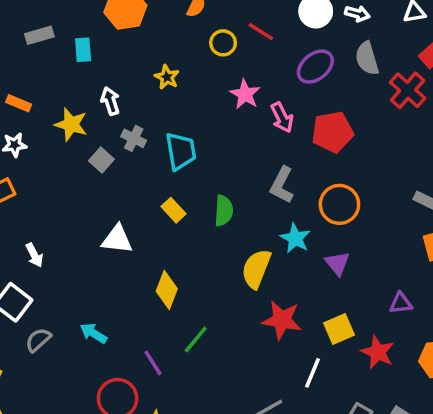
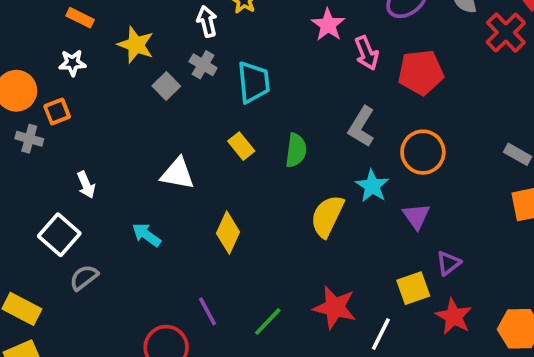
white arrow: (110, 101) -> (207, 21), moved
purple triangle: (401, 303) -> (448, 263), moved, turned -35
red star: (282, 320) -> (335, 307), moved
cyan arrow: (93, 333) -> (146, 235), moved
green line: (196, 339) -> (268, 322), moved

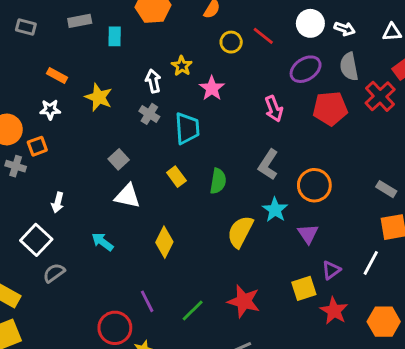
pink star: (328, 25) -> (212, 88), moved
red pentagon: (421, 72) -> (330, 108), moved
gray square: (166, 86) -> (119, 159), moved
white arrow: (86, 185) -> (58, 202), turned 36
white line: (381, 334) -> (371, 263), moved

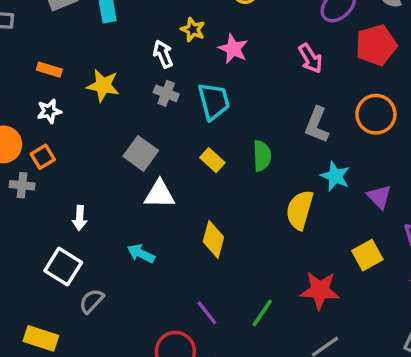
gray square: (119, 159) -> (141, 153), size x1.4
orange circle: (314, 185) -> (376, 114), moved
yellow square: (304, 288) -> (367, 255), moved

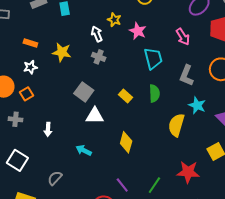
cyan trapezoid: (214, 101) -> (153, 58), moved
gray cross: (22, 185) -> (15, 119), moved
white square: (63, 267) -> (17, 160), moved

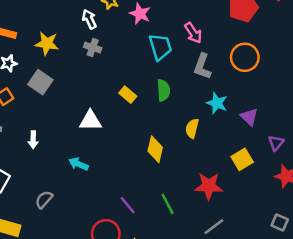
pink arrow: (183, 37) -> (193, 33), moved
gray square: (84, 92) -> (40, 82), moved
yellow semicircle: (176, 125) -> (192, 128), size x0.7
yellow diamond: (126, 142) -> (155, 149), moved
green line: (154, 185) -> (168, 204), turned -60

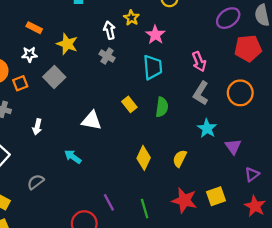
cyan trapezoid: (160, 47) -> (153, 67), moved
yellow semicircle: (192, 128) -> (180, 159), moved
yellow square: (242, 159) -> (216, 196), moved

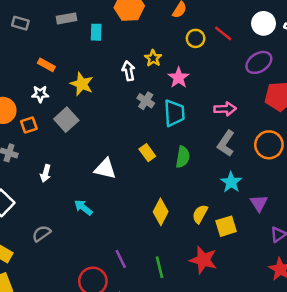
gray cross: (107, 56) -> (146, 101), moved
pink arrow: (199, 62) -> (225, 109), turned -72
yellow square: (216, 196) -> (226, 226), moved

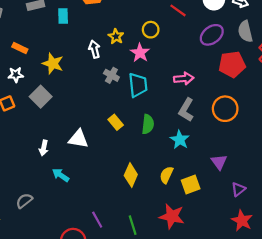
yellow circle: (196, 38) -> (151, 30), moved
white arrow: (46, 173) -> (44, 148), moved
cyan star: (231, 182) -> (180, 140), moved

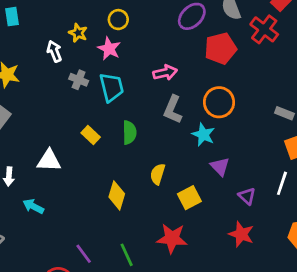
cyan star: (180, 140) -> (203, 135), moved
yellow semicircle: (166, 175) -> (158, 174), moved
purple triangle: (238, 189) -> (247, 196), turned -32
red star: (242, 221) -> (241, 234), moved

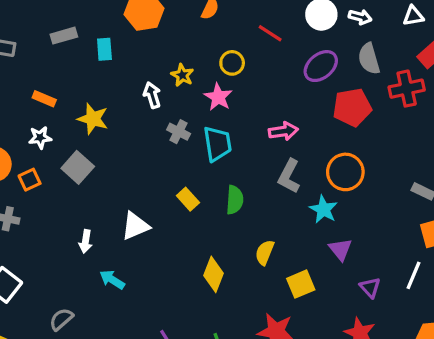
red cross: (264, 29) -> (407, 89), turned 36
white triangle: (49, 161) -> (135, 226), turned -30

